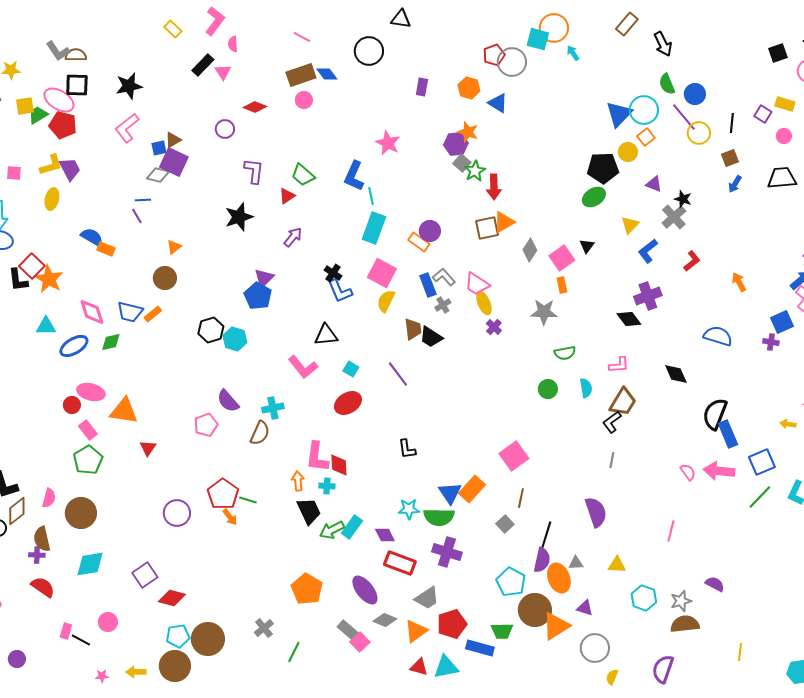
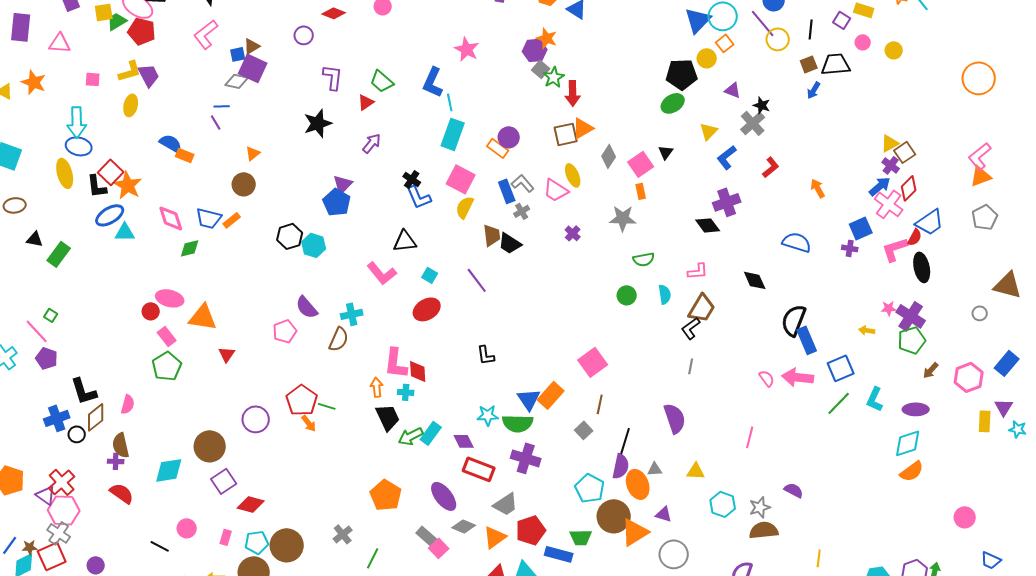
black trapezoid: (782, 178) -> (836, 64), moved
yellow ellipse: (484, 303) -> (573, 175), moved
blue ellipse: (74, 346) -> (110, 215), moved
brown circle: (81, 513) -> (210, 446), moved
pink rectangle: (66, 631) -> (226, 537), moved

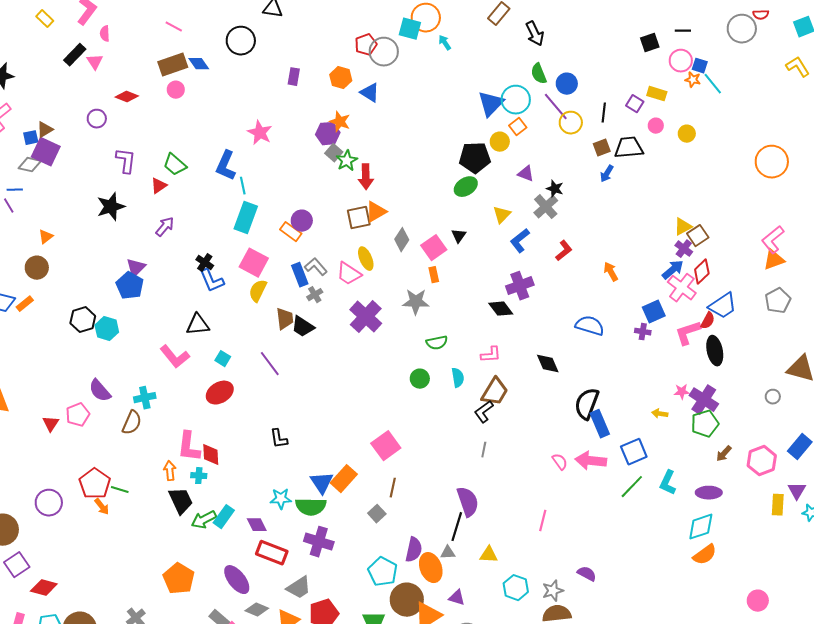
purple cross: (573, 233) -> (366, 317), size x2.0
red triangle: (227, 354) -> (51, 424), moved
black line: (625, 442) -> (457, 527), moved

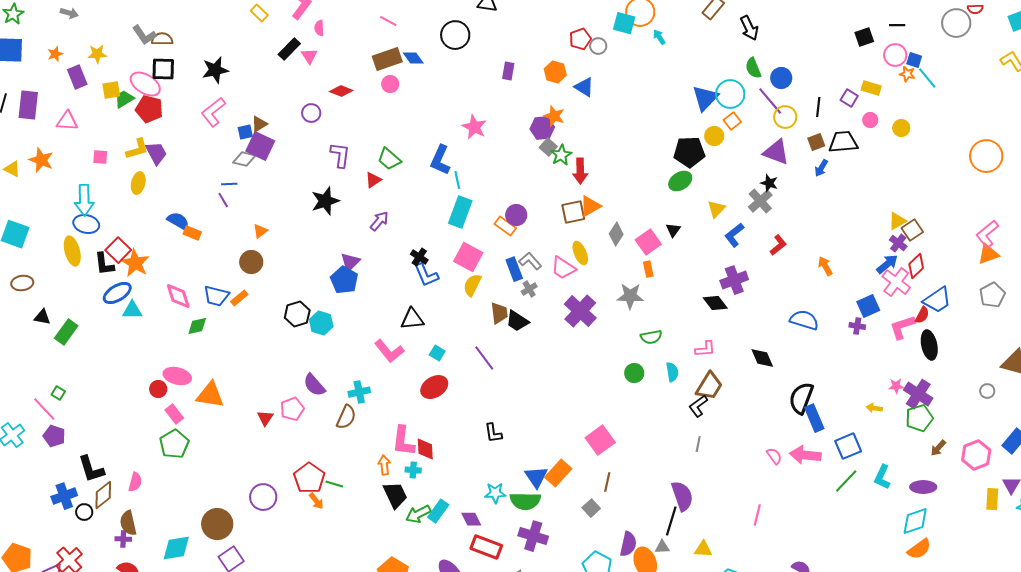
gray circle: (384, 52) -> (598, 46), size x0.6
purple triangle: (526, 174) -> (776, 152), moved, size x1.6

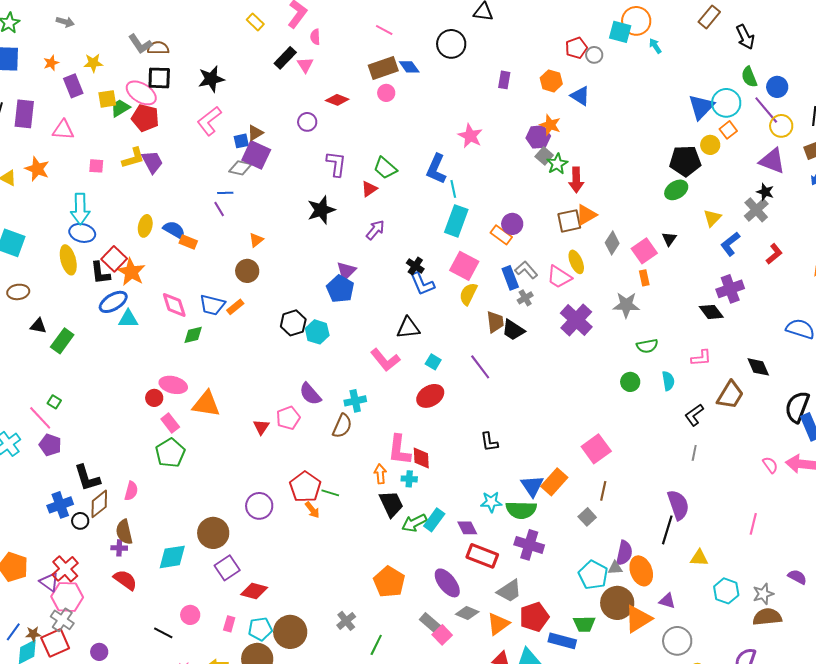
yellow ellipse: (138, 183) -> (145, 226), moved
brown trapezoid: (709, 386) -> (730, 395), moved
gray triangle: (662, 547) -> (615, 568), moved

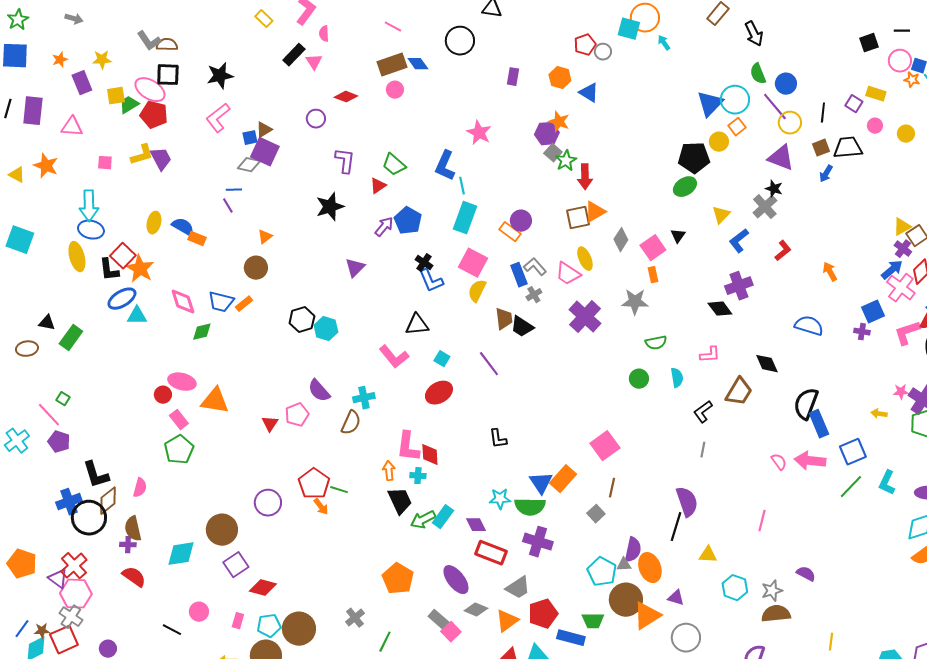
blue pentagon: (340, 289) -> (408, 221), moved
brown ellipse: (18, 292) -> (27, 349), moved
black circle: (80, 521) -> (89, 518), size x2.0

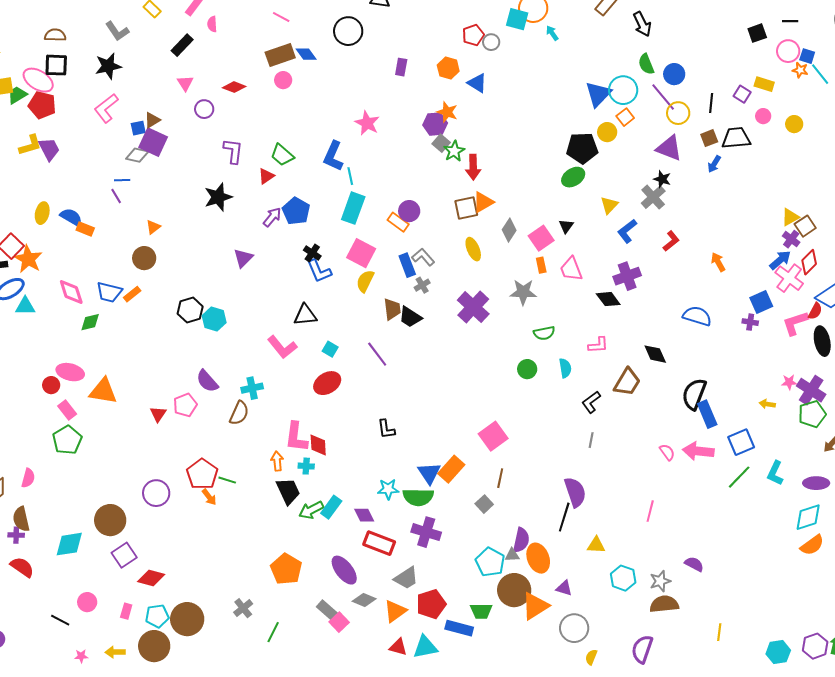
gray L-shape: (149, 41) -> (117, 31), moved
pink triangle: (314, 62) -> (185, 83), moved
pink trapezoid: (568, 274) -> (571, 269), moved, turned 36

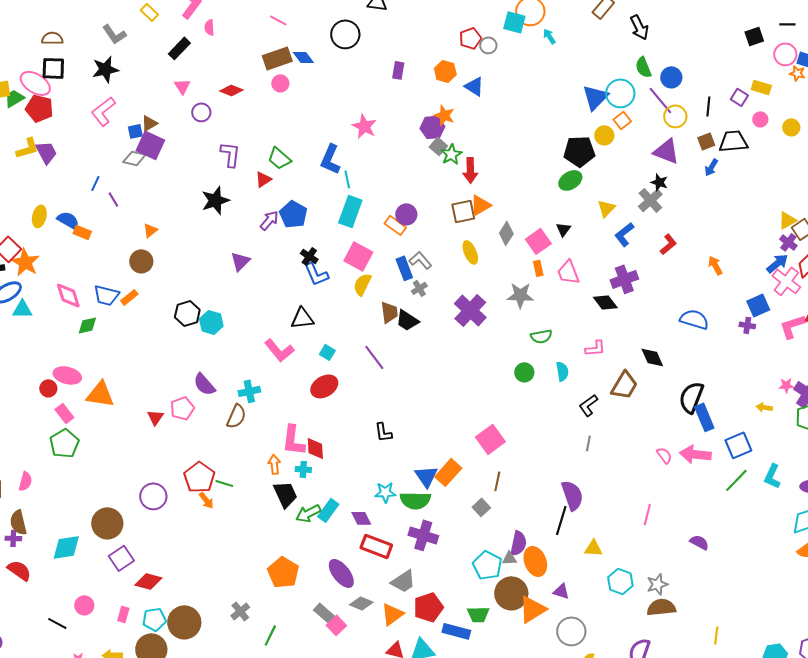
blue line: (122, 180) -> (95, 183), moved, turned -63
purple semicircle: (694, 564) -> (699, 542), moved

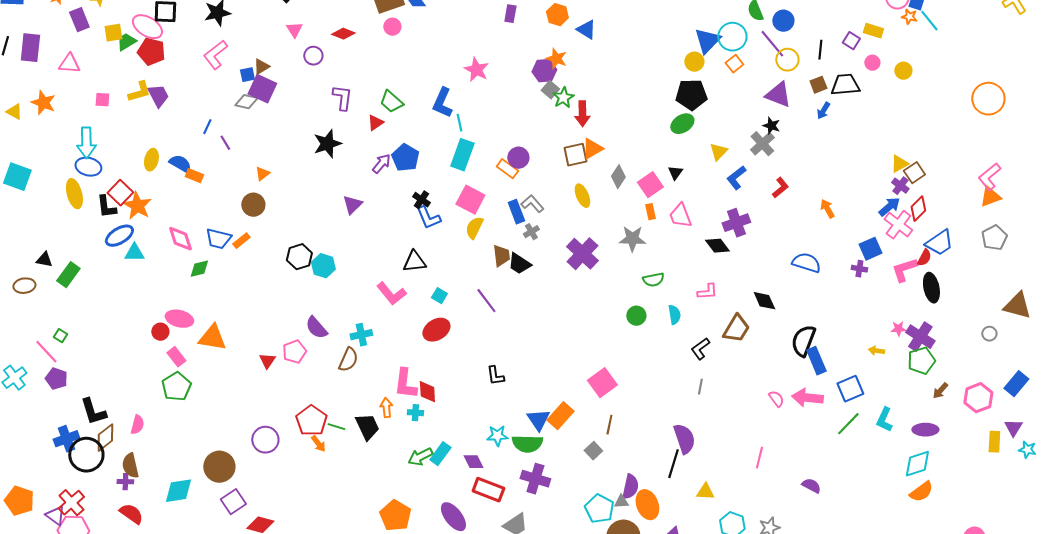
yellow circle: (604, 135) -> (694, 62), moved
black trapezoid: (285, 494) -> (367, 427), moved

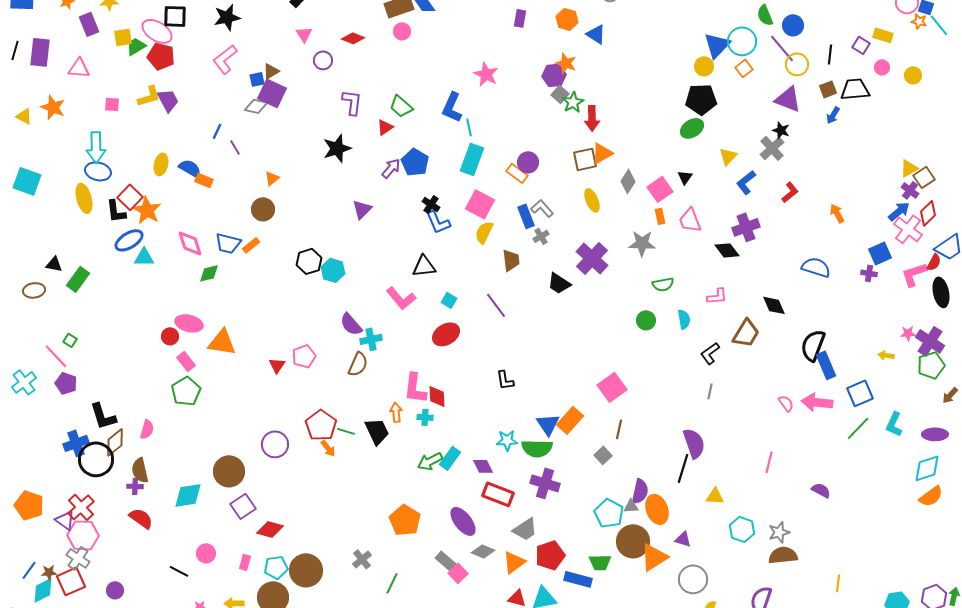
black trapezoid: (519, 264) -> (559, 283), moved
purple semicircle: (316, 328) -> (351, 324), moved

